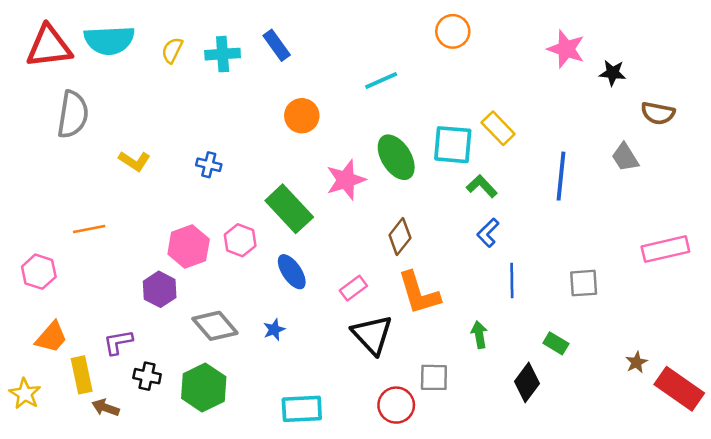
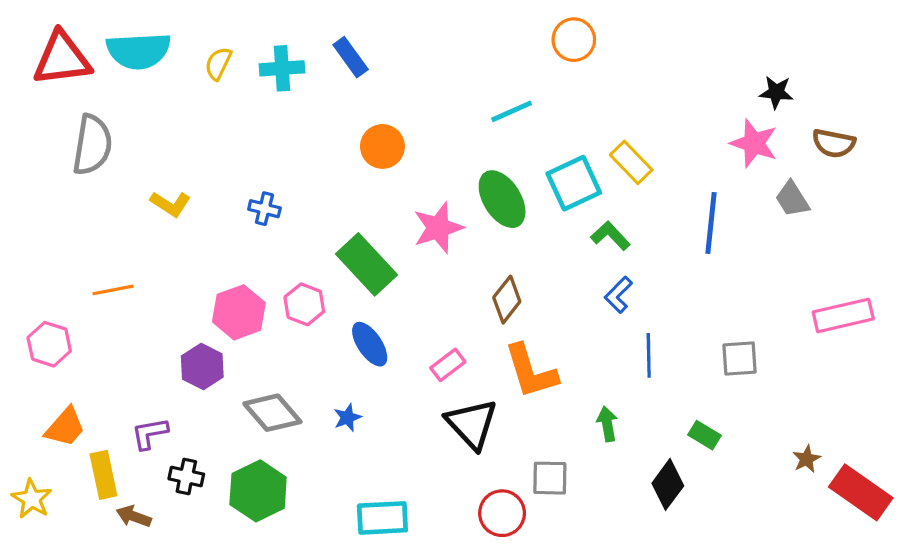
pink star: (566, 49) -> (754, 143), moved
cyan line: (381, 80) -> (512, 111), moved
cyan square: (453, 145) -> (574, 183), turned -30

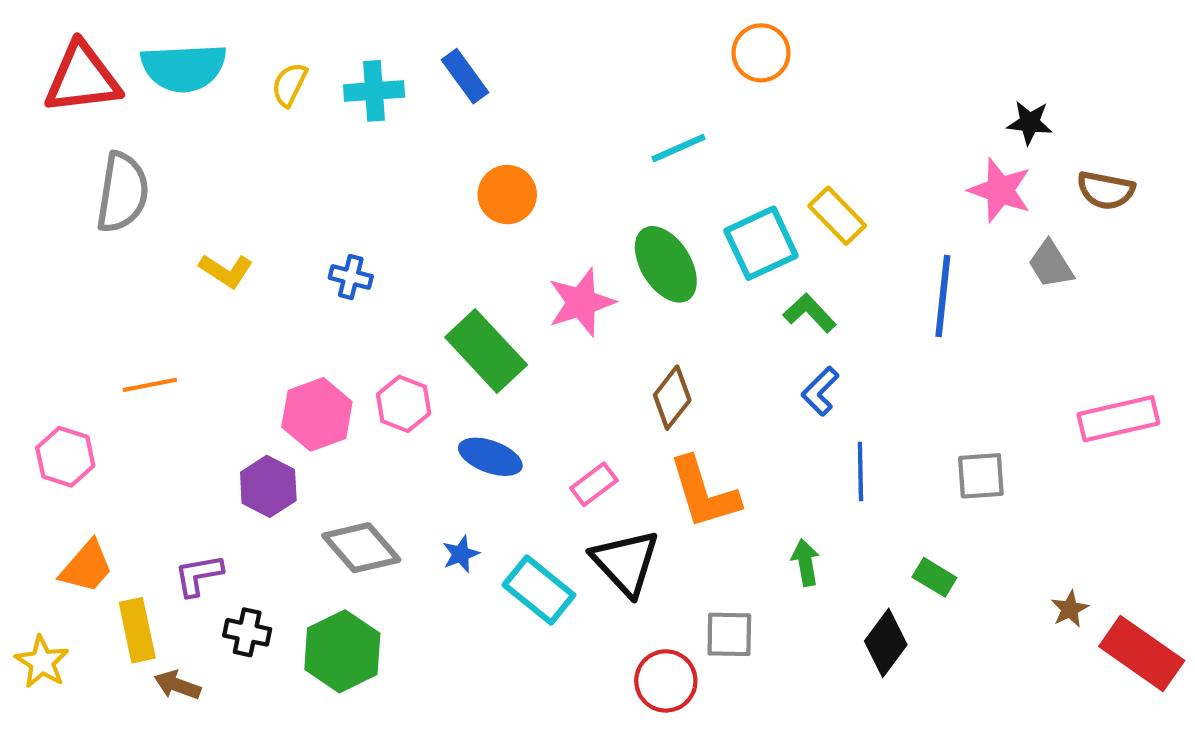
blue ellipse: (370, 344) -> (490, 457), turned -36
cyan rectangle: (382, 518) -> (539, 590), moved, turned 42

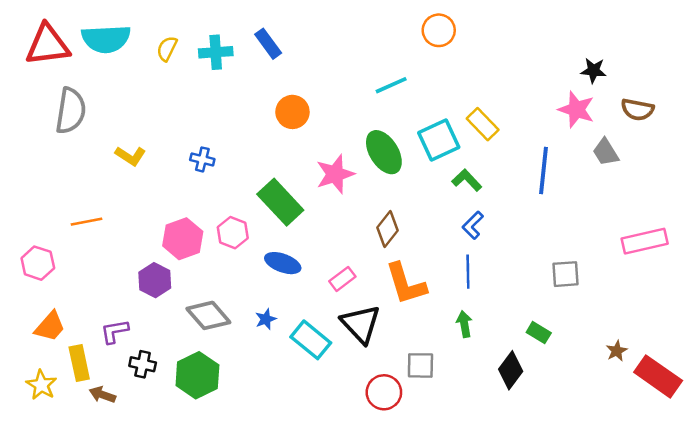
blue line: (860, 472) -> (468, 272), moved
yellow star: (42, 662) -> (41, 385), moved

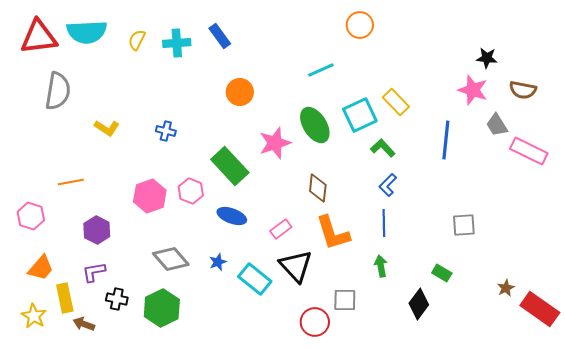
brown diamond: (388, 229) -> (318, 188), turned -32
pink rectangle: (645, 241) -> (529, 151), moved, turned 39
purple hexagon: (155, 280) -> (97, 230), moved

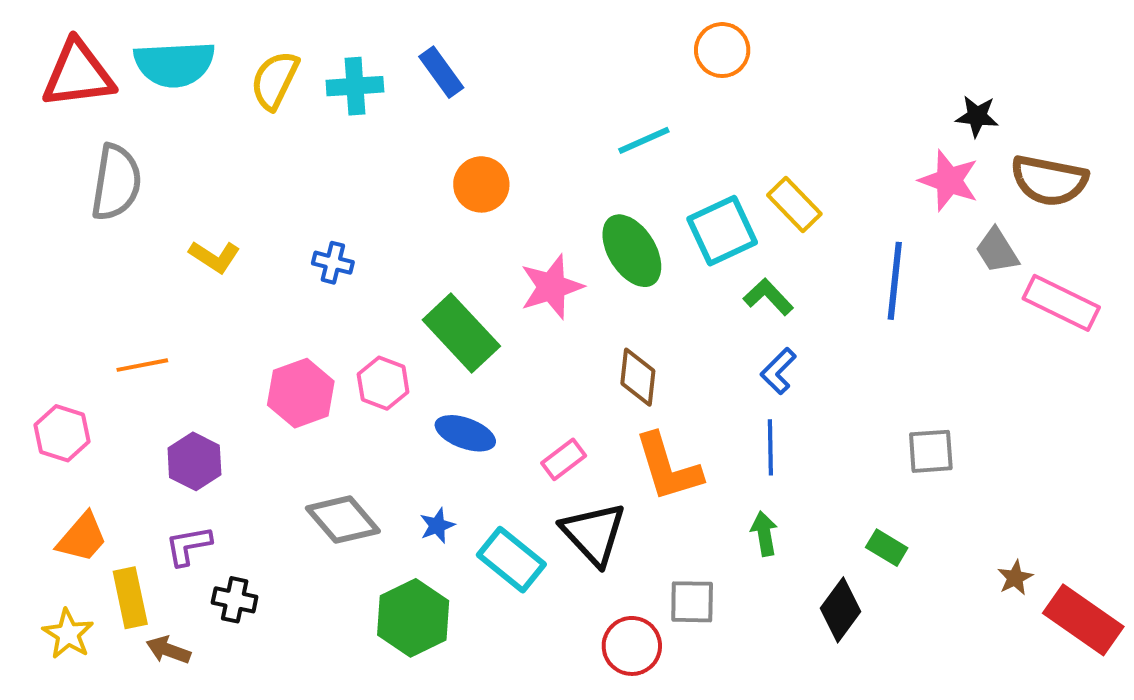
yellow semicircle: (137, 40) -> (275, 80), size x1.4
brown semicircle: (523, 90) -> (1049, 180), size x1.4
green hexagon: (162, 308) -> (413, 618), moved

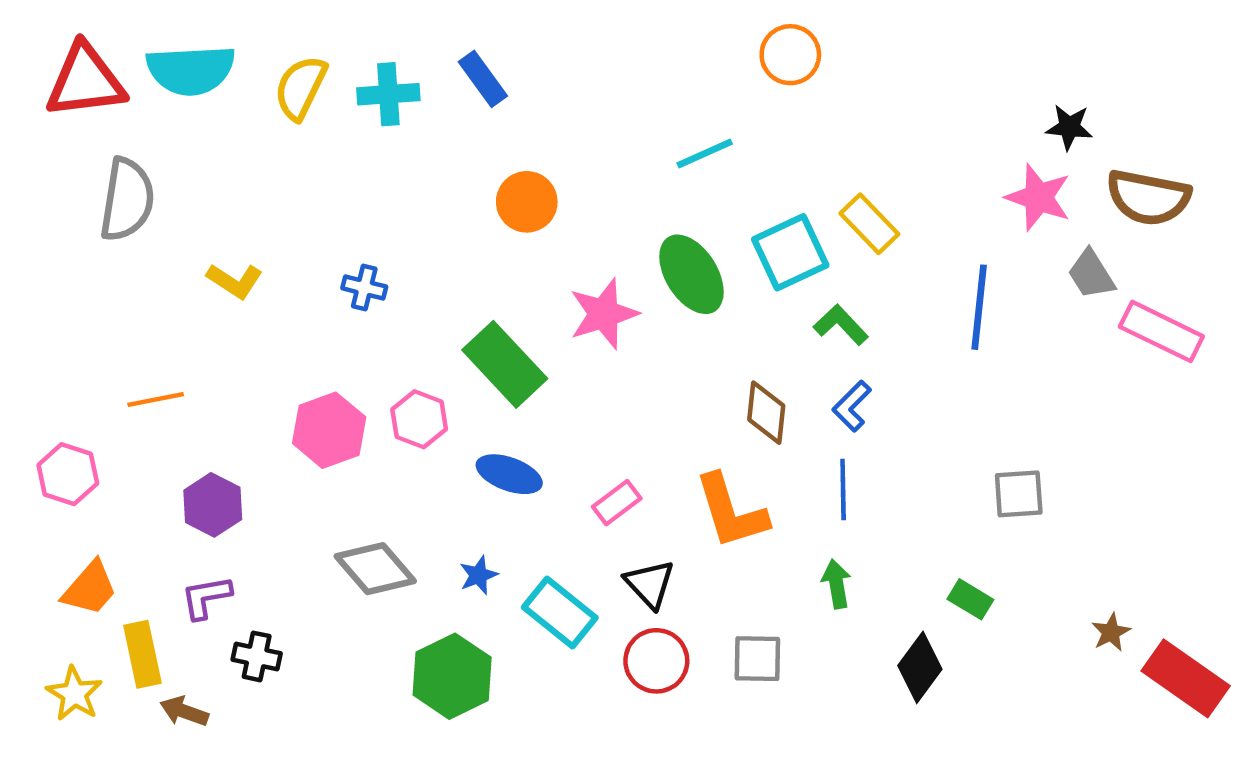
brown diamond: (638, 377) -> (766, 413), moved
black triangle: (594, 534) -> (650, 584), size x0.7
red circle: (632, 646) -> (656, 661), moved

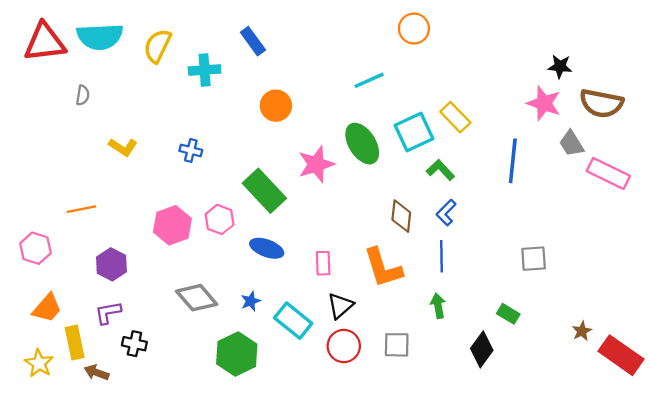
cyan cross: (388, 94) -> (205, 70), moved
gray semicircle: (127, 200) -> (83, 95), moved, size x0.5
pink rectangle: (617, 503) -> (323, 263), turned -55
black triangle: (650, 584) -> (340, 306), turned 32

